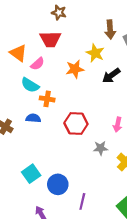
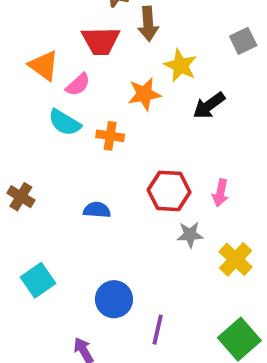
brown arrow: (110, 30) -> (148, 24), moved
orange cross: (47, 99) -> (110, 136), moved
blue semicircle: (33, 118) -> (97, 210), moved
red hexagon: (76, 124) -> (169, 191), moved
cyan square: (31, 174) -> (38, 280), moved

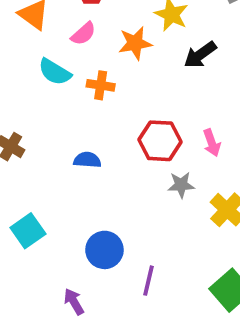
pink semicircle: (78, 85) -> (83, 34), moved
pink arrow: (220, 193) -> (212, 143), turned -32

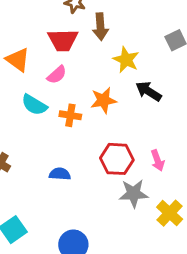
orange star: (135, 43) -> (103, 100), moved
black arrow: (200, 55) -> (149, 91), turned 68
gray star: (181, 185) -> (134, 194), size x1.4

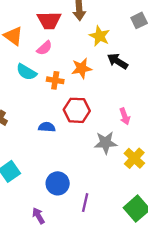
red hexagon: (117, 159) -> (77, 110), moved

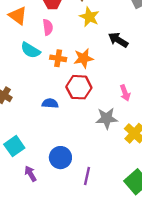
yellow star: (100, 36) -> (89, 17), moved
pink semicircle: (44, 48) -> (48, 27), turned -56
orange star: (82, 68) -> (84, 58), moved
purple arrow: (38, 216) -> (30, 174), moved

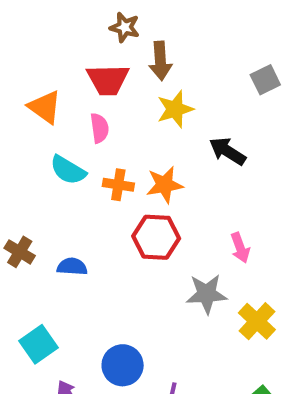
yellow star: (89, 17) -> (175, 109), turned 30
blue semicircle: (50, 103) -> (72, 267), moved

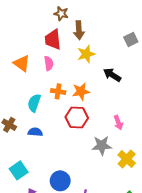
red trapezoid: (108, 80) -> (53, 39), turned 85
orange triangle: (45, 107) -> (22, 63), moved
cyan semicircle: (68, 170) -> (34, 103), moved, turned 78

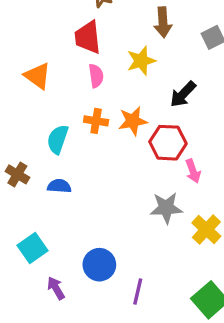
brown arrow: (79, 30) -> (163, 22), moved
pink semicircle: (49, 63) -> (96, 76), moved
black arrow: (112, 75) -> (183, 94), turned -78
red hexagon: (77, 117) -> (168, 143), moved

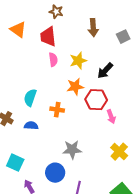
yellow star: (141, 61) -> (78, 61), moved
orange triangle: (38, 76) -> (18, 30), moved
orange cross: (96, 121) -> (57, 110), moved
gray star: (166, 208) -> (72, 150), moved
cyan square: (33, 248) -> (15, 163), turned -30

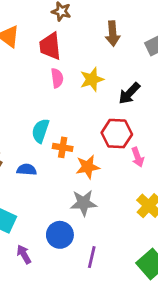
orange star: (75, 87) -> (88, 167), moved
cyan semicircle: (30, 98) -> (40, 131), moved

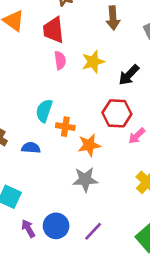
pink arrow: (138, 157) -> (137, 136), turned 66
blue circle: (60, 235) -> (56, 226), moved
purple line: (92, 257) -> (93, 231), turned 30

